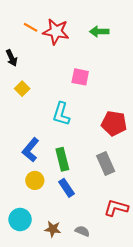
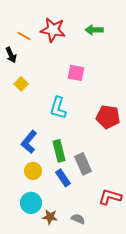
orange line: (31, 27) -> (24, 36), moved
gray rectangle: (106, 164) -> (83, 164), moved
cyan circle: (20, 220) -> (31, 203), moved

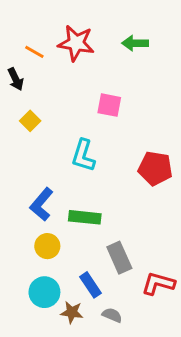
green rectangle: (59, 151) -> (85, 217), turned -70
gray rectangle: (83, 164) -> (119, 258), moved
blue rectangle: (63, 178) -> (90, 285), moved

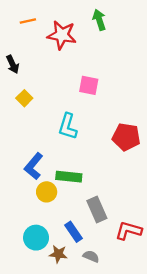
green arrow: (135, 43) -> (99, 20), moved, turned 72
orange line: (34, 52) -> (28, 21), moved, turned -42
yellow circle: (47, 246) -> (47, 192), moved

